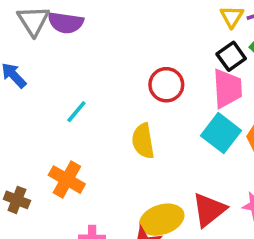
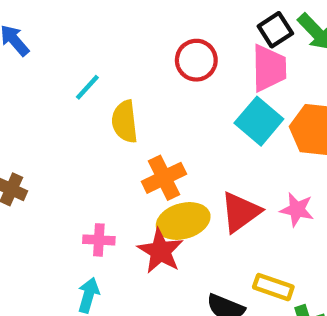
yellow semicircle: (143, 141) -> (125, 122), moved
orange cross: (67, 180) -> (164, 178), moved, turned 32

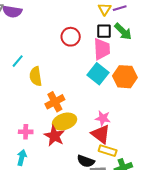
black square: (275, 30) -> (104, 31), turned 35
red circle: (196, 60) -> (71, 37), moved
pink star: (297, 210) -> (103, 118), moved
red triangle: (240, 212) -> (101, 134), moved, turned -45

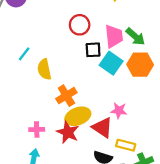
black square: (104, 31) -> (93, 50), moved
green arrow: (123, 31) -> (135, 37), moved
red triangle: (101, 134) -> (102, 127), moved

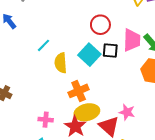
cyan square: (111, 63) -> (89, 55), moved

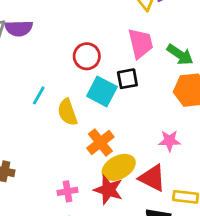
red circle: (100, 25) -> (87, 56), moved
pink trapezoid: (132, 40) -> (141, 43), moved
pink star: (127, 112) -> (170, 141), moved

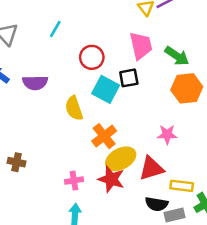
purple semicircle: (19, 28) -> (35, 83), moved
cyan line: (39, 95) -> (55, 29), moved
red triangle: (152, 178) -> (151, 168), turned -44

